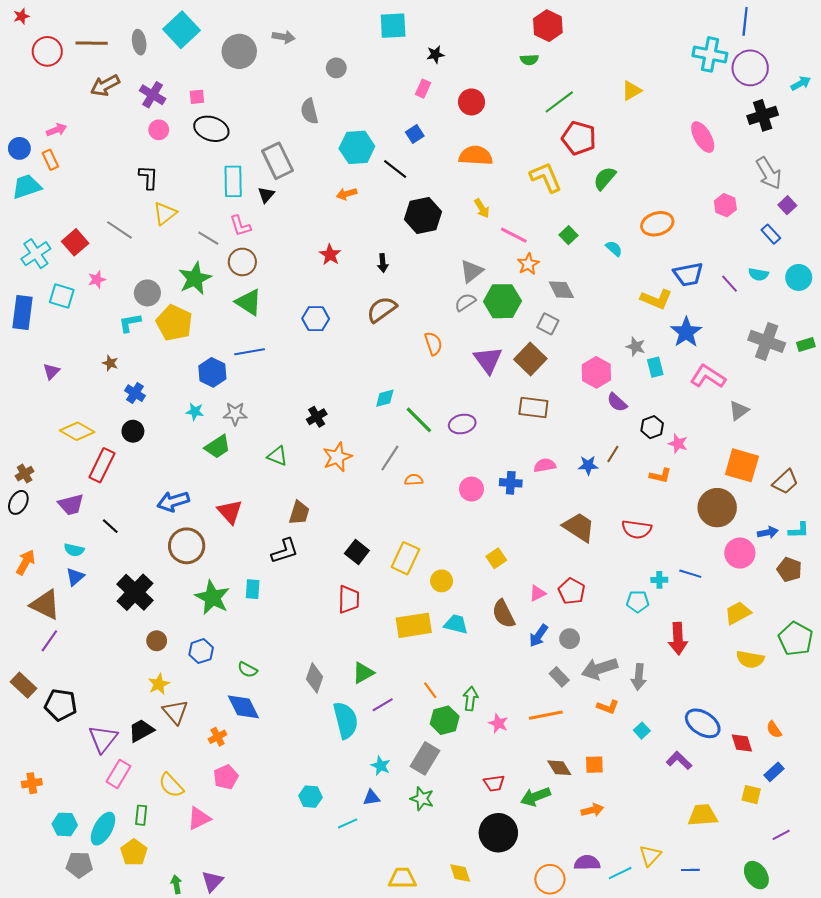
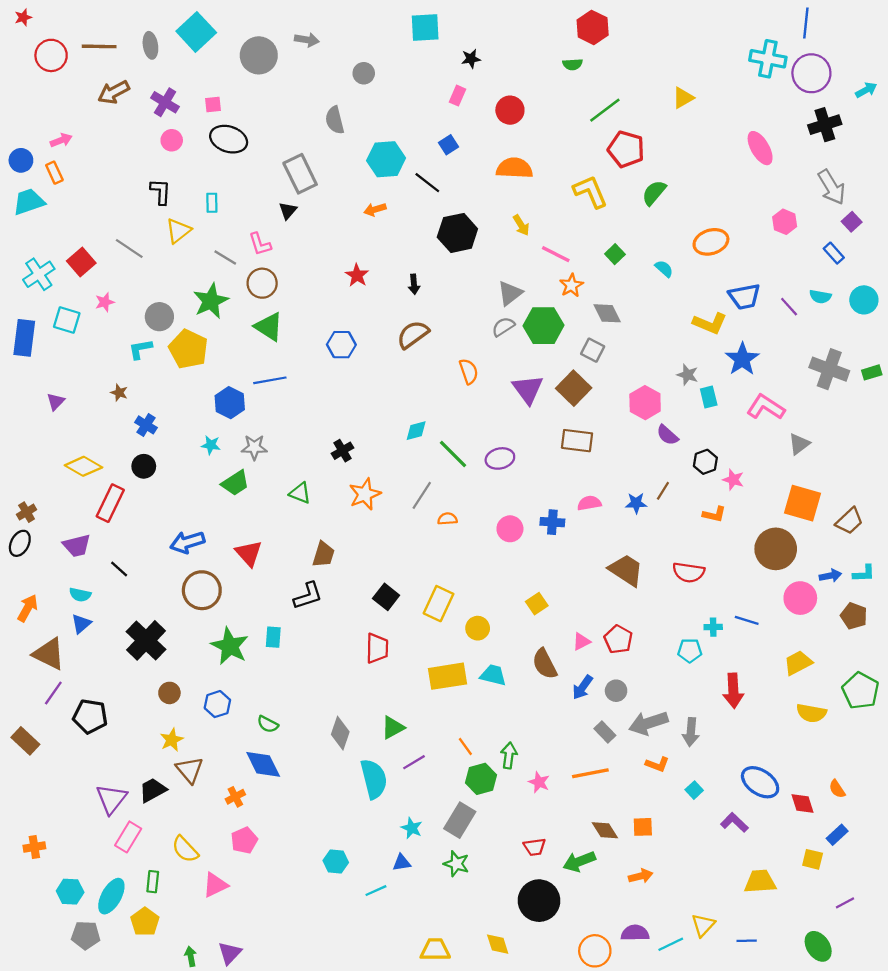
cyan rectangle: (233, 181) -> (212, 203), moved, size x0.6
black pentagon: (61, 705) -> (90, 716), moved

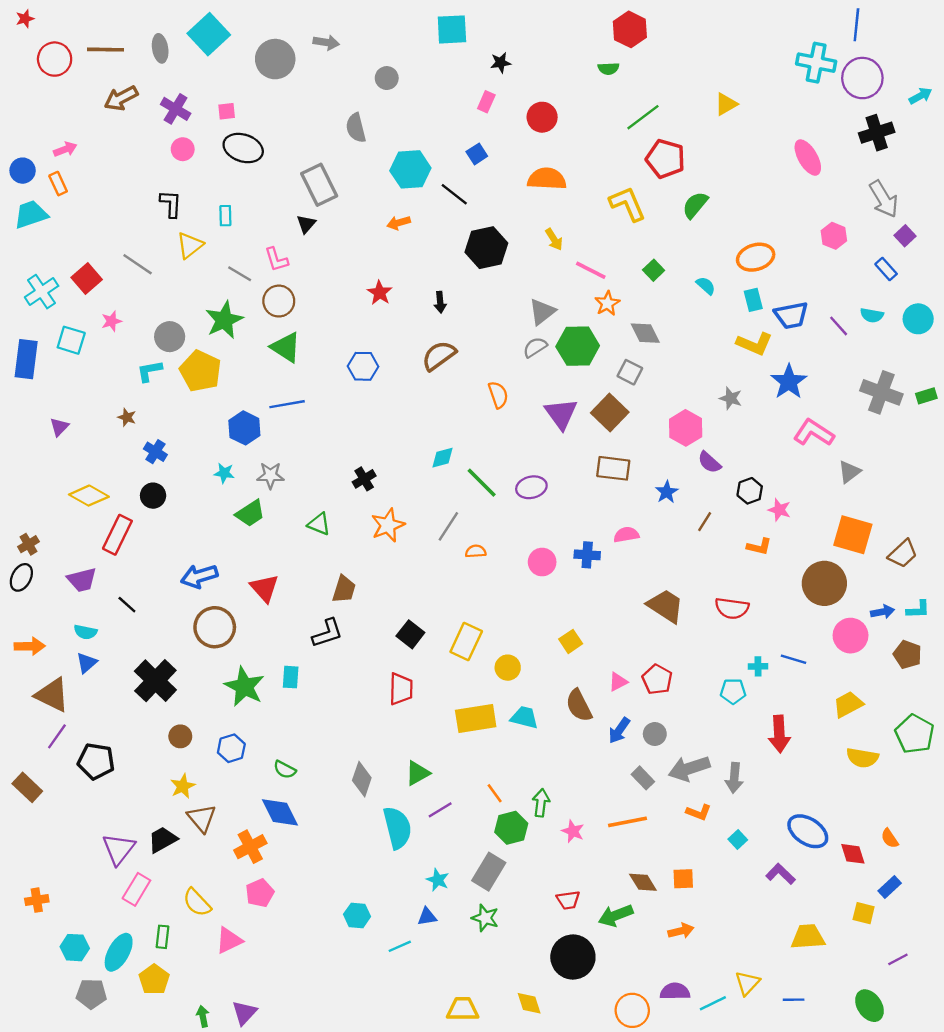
cyan rectangle: (709, 397) -> (753, 300), moved
blue star: (636, 503) -> (667, 492), moved, turned -30
orange arrow: (28, 608) -> (30, 646), turned 60
orange cross: (235, 797) -> (250, 847), size x1.5

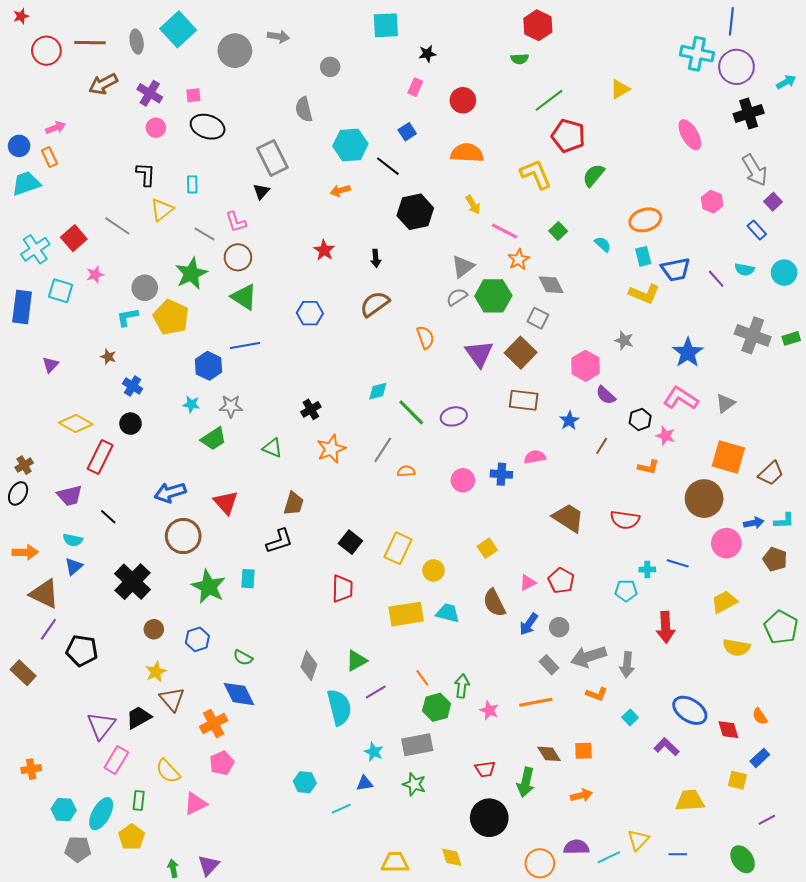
blue star: (789, 382) -> (688, 353), moved
pink L-shape: (814, 433) -> (681, 398), moved
gray rectangle: (489, 872) -> (417, 745), turned 48
green arrow: (616, 915) -> (526, 782), turned -56

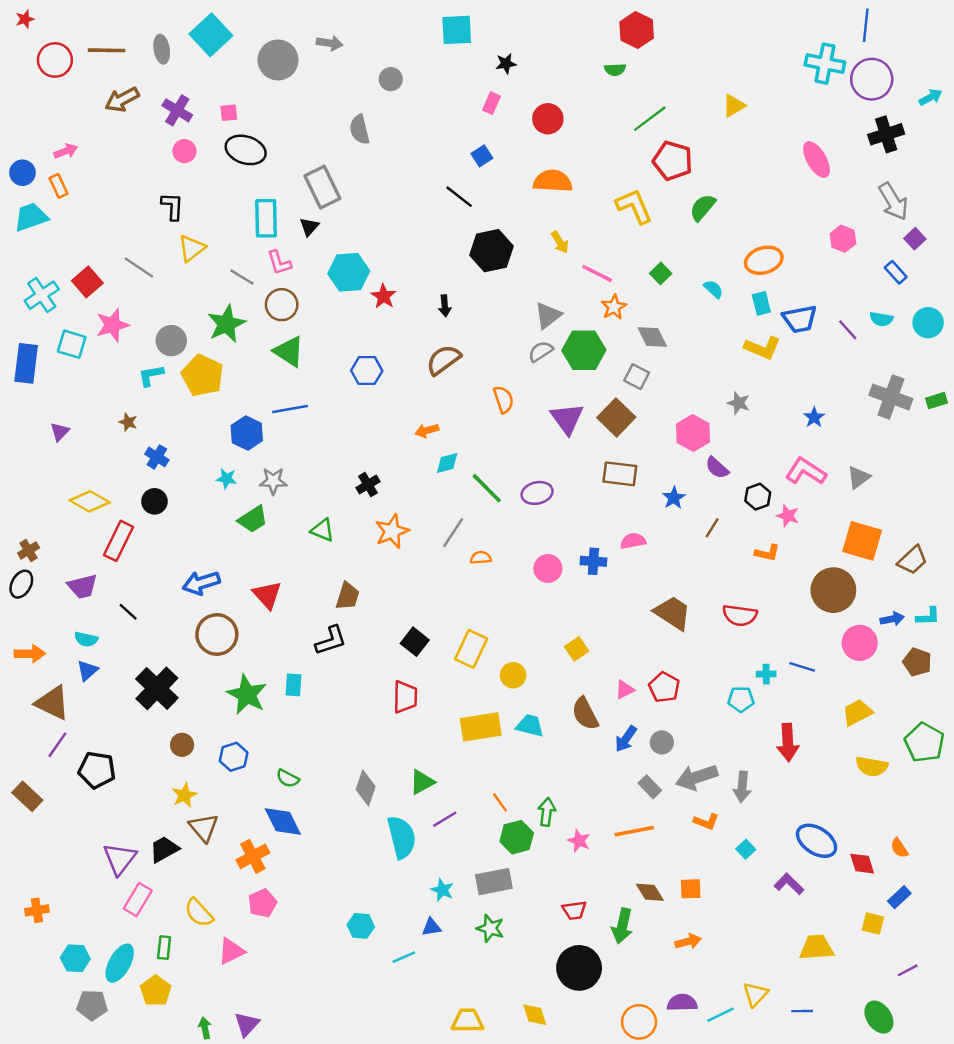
cyan hexagon: (350, 145) -> (349, 272), moved
cyan rectangle: (192, 184) -> (266, 218), moved, size x1.8
orange arrow: (340, 190) -> (427, 431), moved
pink star: (95, 275) -> (112, 325), size x1.6
blue star: (688, 353) -> (814, 417), size x0.6

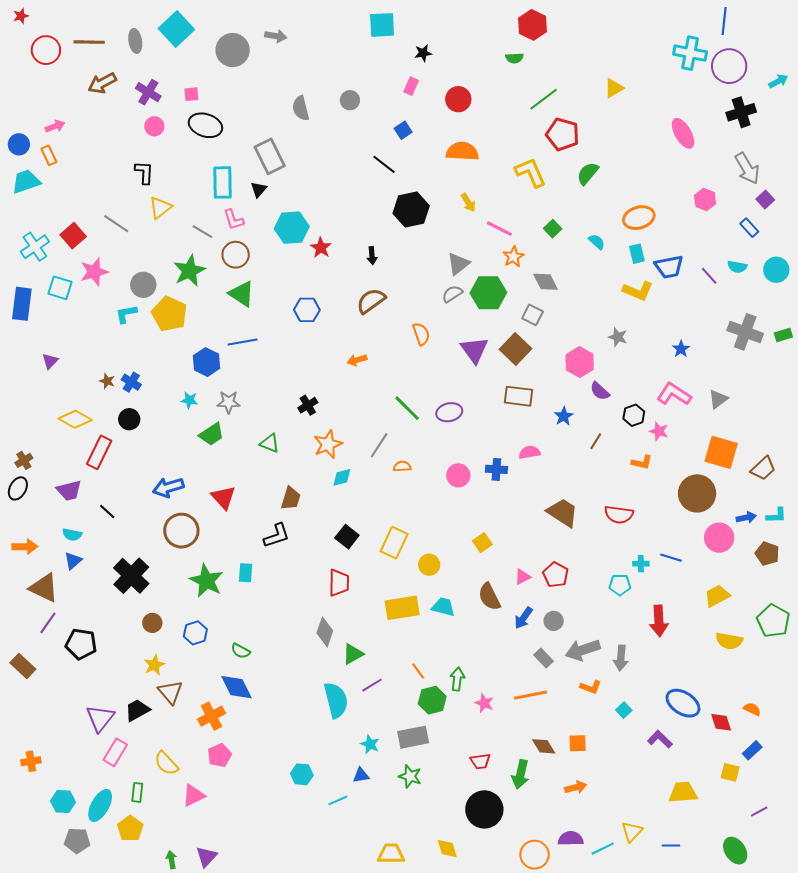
gray circle: (391, 79) -> (350, 100), moved
brown star: (128, 422) -> (107, 381), moved
cyan diamond: (447, 463) -> (342, 477), moved
gray diamond: (366, 788) -> (325, 632), moved
orange semicircle: (899, 848) -> (752, 709), turned 150

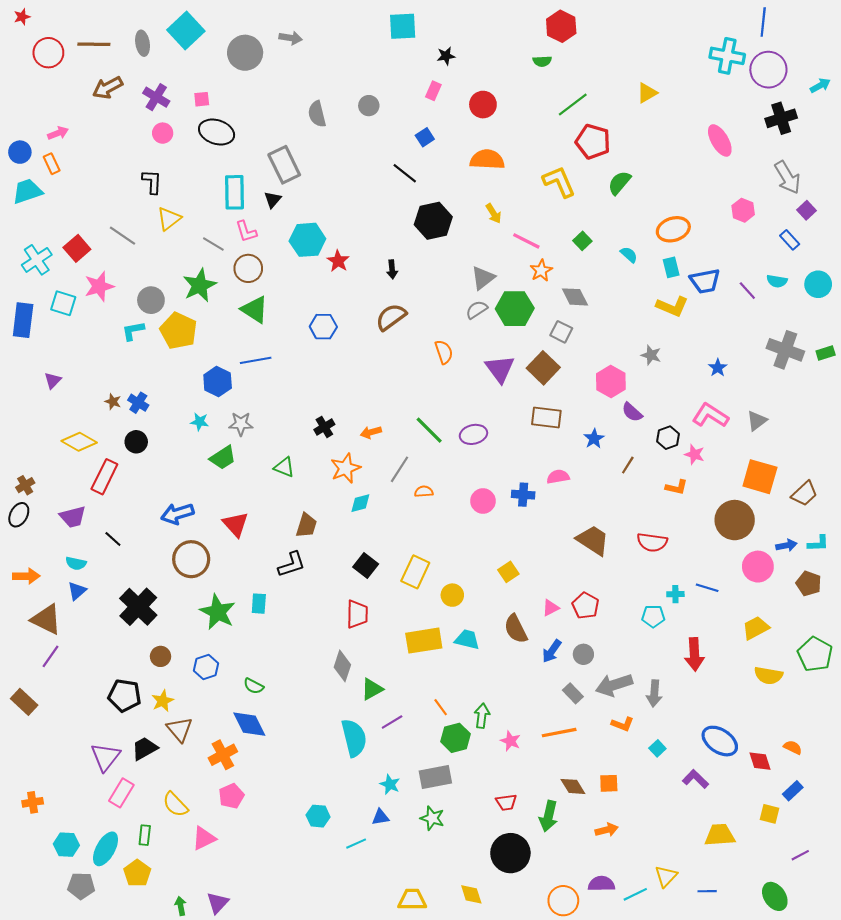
orange arrow: (357, 360) -> (371, 432), moved
black pentagon: (81, 644) -> (125, 696), moved

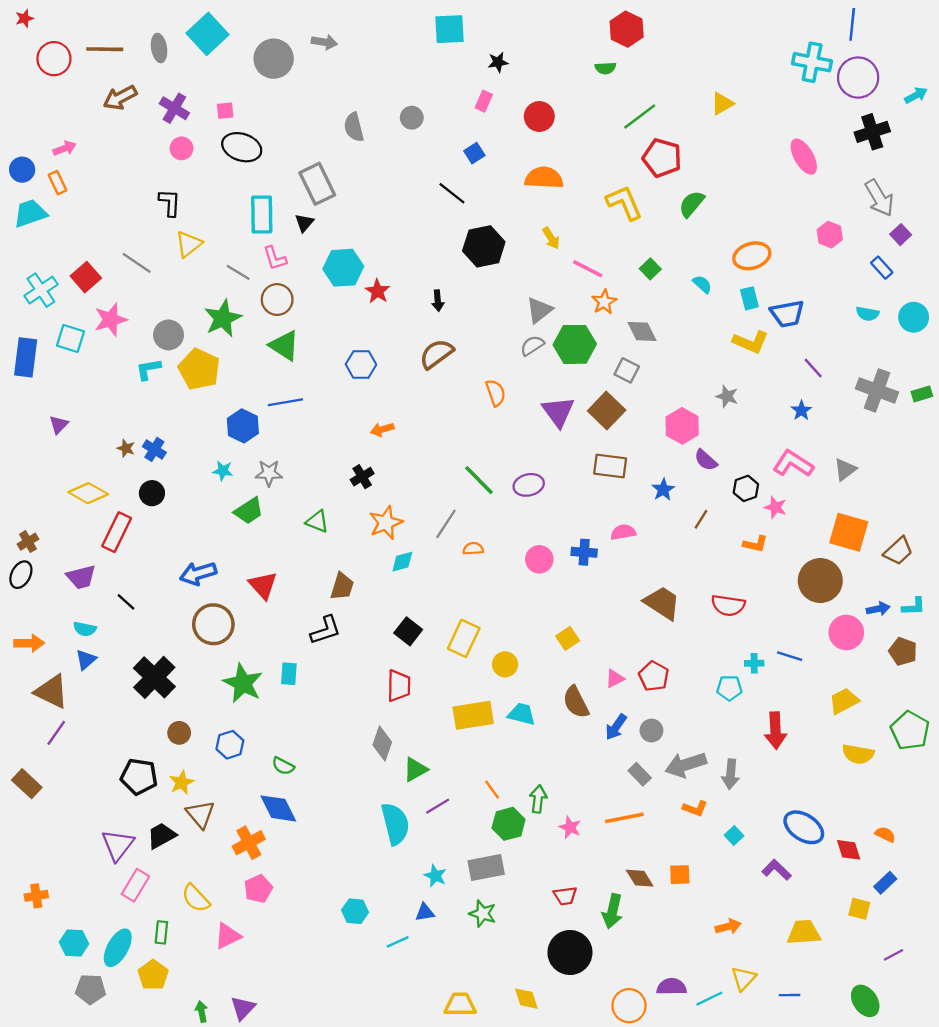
purple line: (747, 291) -> (813, 368), moved
orange arrow: (371, 432) -> (382, 429), moved
orange arrow: (607, 830) -> (728, 927), moved

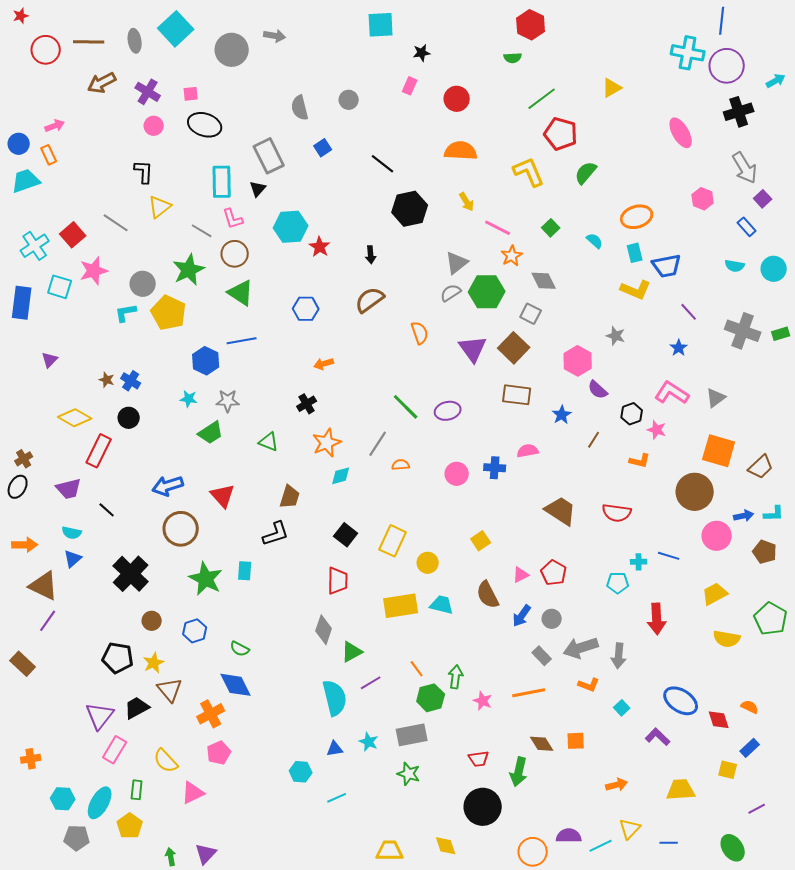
blue square: (474, 153) -> (323, 148), moved
blue triangle: (425, 912) -> (335, 749), moved

